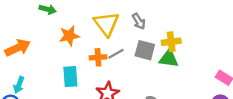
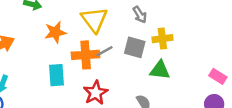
gray arrow: (139, 21) -> (140, 15), moved
orange cross: (98, 57) -> (86, 55), size x1.5
green triangle: (169, 59) -> (160, 70), moved

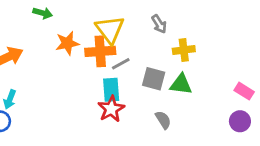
gray square: (135, 47) -> (154, 79), moved
orange cross: (86, 55) -> (100, 51), moved
cyan rectangle: (57, 75) -> (111, 90), moved

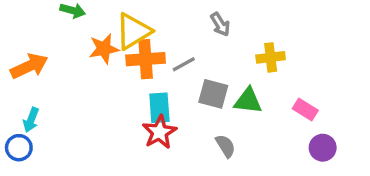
yellow triangle: (110, 29) -> (133, 31), moved, turned 36
yellow cross: (184, 50) -> (271, 57), moved
gray line: (121, 64) -> (184, 64), moved
pink rectangle: (244, 91) -> (305, 109), moved

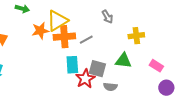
gray square: (213, 94) -> (97, 69), moved
red star: (159, 132) -> (85, 79), moved
gray semicircle: (225, 146) -> (110, 87), turned 128

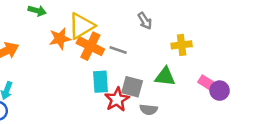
orange cross: (64, 37) -> (90, 46), turned 30
gray line: (86, 40) -> (118, 50), turned 48
purple circle: (166, 88) -> (220, 91), moved

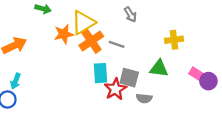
gray arrow: (145, 21) -> (130, 15), moved
orange cross: (90, 46) -> (91, 41), turned 30

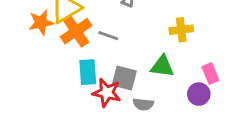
pink rectangle: (197, 74) -> (210, 74), turned 35
purple circle: (208, 81) -> (199, 94), moved
red star: (115, 89) -> (107, 93), turned -30

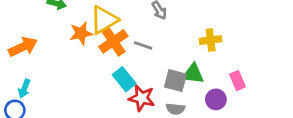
cyan rectangle: (88, 72) -> (124, 79), turned -35
gray square: (124, 78) -> (175, 81), moved
purple circle: (199, 94) -> (216, 99), moved

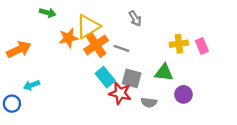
gray square: (175, 81) -> (132, 78), moved
pink rectangle: (238, 81) -> (202, 46), moved
cyan arrow: (24, 89) -> (31, 85), moved, turned 49

